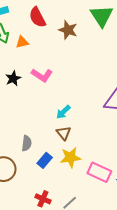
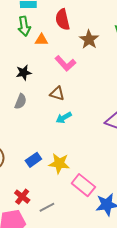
pink L-shape: (42, 75) -> (65, 63), moved
brown triangle: (64, 133) -> (57, 93), moved, turned -49
gray semicircle: (27, 143) -> (21, 101), moved

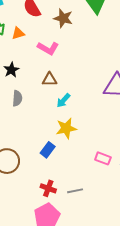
yellow star: (59, 163) -> (66, 128), moved
pink rectangle: (83, 185) -> (103, 158), size x0.7
gray line: (47, 207) -> (75, 191), turned 35

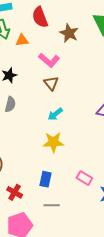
brown triangle: (50, 79) -> (51, 83), moved, turned 42
blue rectangle: (48, 150) -> (46, 179), moved, turned -35
red cross: (48, 188) -> (15, 192), moved

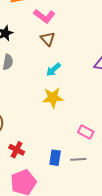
blue rectangle: (46, 179) -> (55, 158), moved
gray line: (52, 205) -> (78, 159), moved

